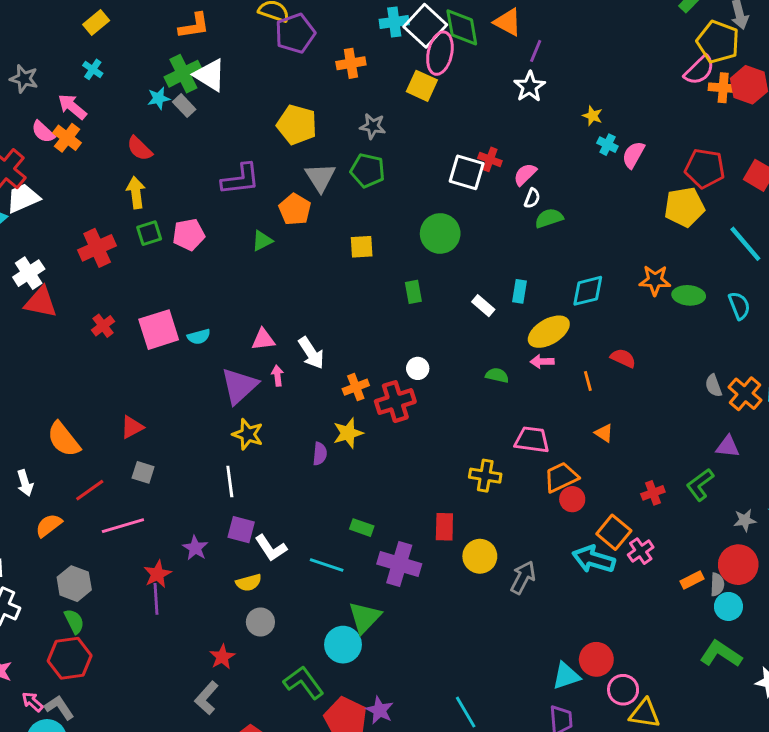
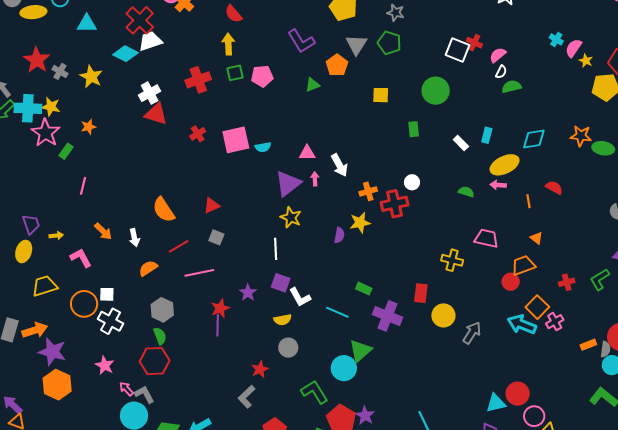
yellow star: (593, 116) -> (586, 61), moved
purple L-shape: (241, 179) -> (301, 41), turned 60
orange trapezoid: (561, 477) -> (523, 265), moved

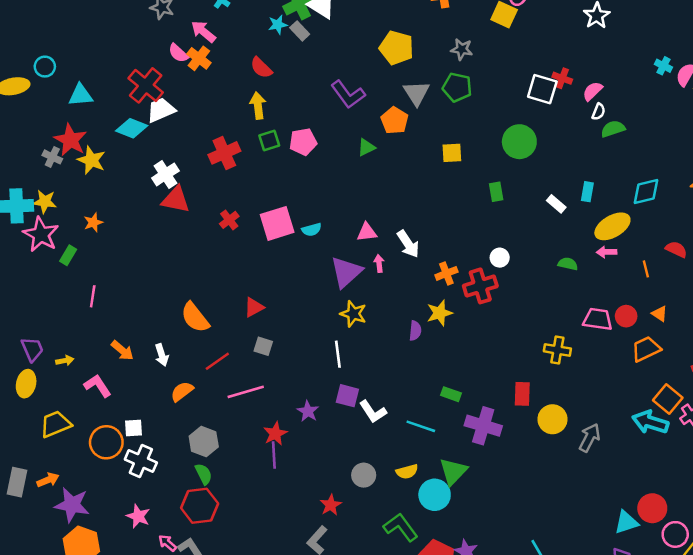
red star: (37, 60) -> (70, 140), moved
red circle: (511, 282) -> (626, 316), moved
yellow semicircle: (283, 320) -> (407, 472), moved
orange arrow: (35, 330) -> (48, 480), size x0.7

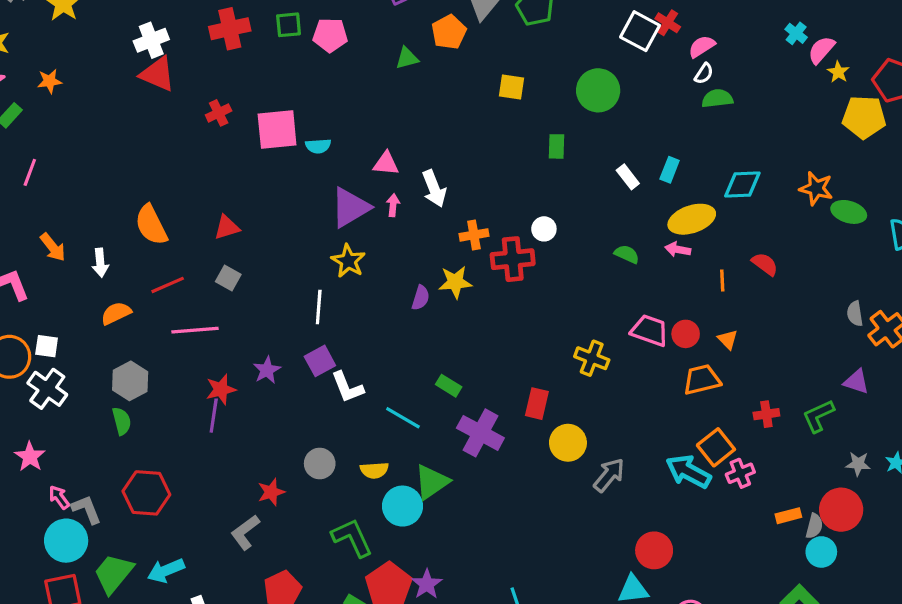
purple square: (347, 396) -> (320, 361), turned 35
red hexagon: (200, 506) -> (146, 493), moved
red circle: (652, 508) -> (654, 550), moved

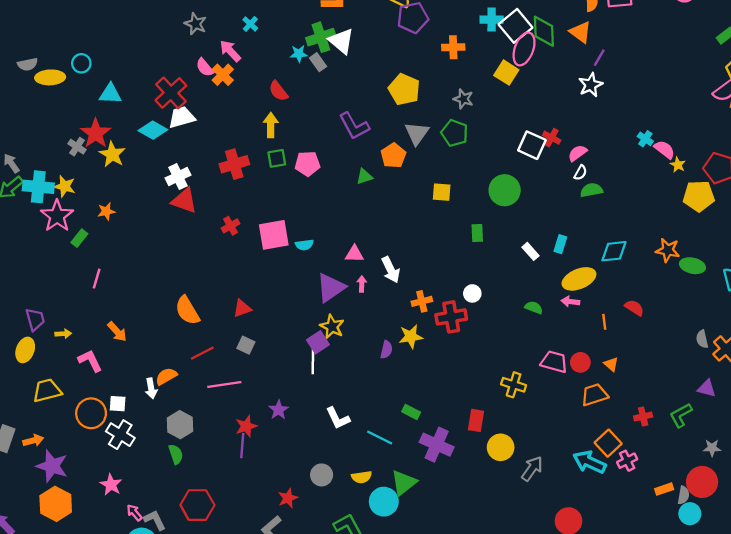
pink semicircle: (821, 50) -> (664, 150), turned 90
white arrow: (100, 263) -> (151, 388), moved
purple square: (320, 361) -> (318, 342), moved

